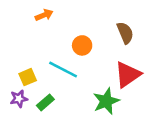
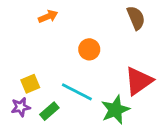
brown semicircle: (125, 33) -> (136, 18), moved
cyan line: (63, 69) -> (77, 92), moved

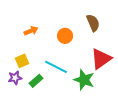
orange arrow: (48, 16) -> (31, 31), moved
brown semicircle: (136, 18) -> (93, 23), moved
green star: (115, 110) -> (84, 80), turned -30

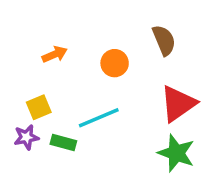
cyan line: (56, 67) -> (99, 118), turned -50
green star: (84, 80) -> (176, 153), moved
green rectangle: (36, 81) -> (63, 143), turned 56

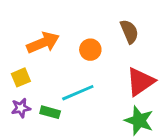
orange arrow: (55, 54) -> (43, 43), size x1.6
yellow square: (39, 107) -> (21, 77), moved

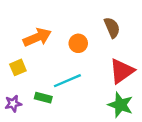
purple star: (21, 108) -> (13, 104), moved

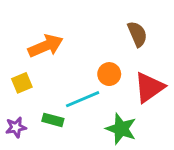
orange circle: (78, 43) -> (109, 74), moved
green star: (120, 105) -> (121, 129), moved

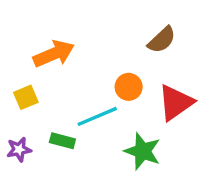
brown semicircle: (137, 34) -> (162, 40), turned 70

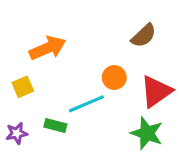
green star: (143, 151) -> (147, 133), moved

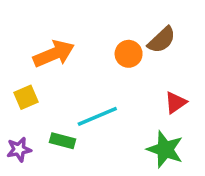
orange circle: (114, 77) -> (129, 54), moved
red triangle: (156, 91) -> (176, 103), size x0.6

